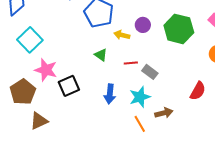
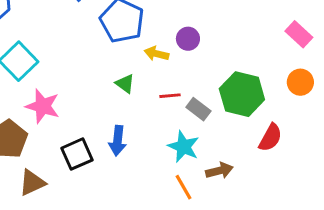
green hexagon: (179, 29) -> (242, 94), moved
black square: (69, 86) -> (77, 154), moved
blue arrow: (110, 94) -> (118, 141), moved
cyan star: (140, 97) -> (183, 147), turned -30

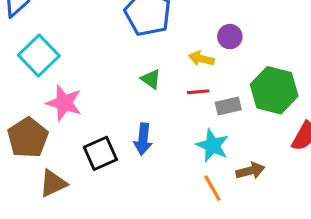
purple circle: (188, 39) -> (230, 37), moved
yellow arrow: (157, 54) -> (201, 59), moved
gray rectangle: (198, 109) -> (228, 106), turned -50

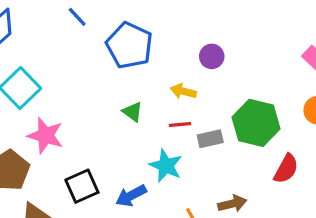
purple circle: (230, 37) -> (212, 56), moved
blue arrow: (143, 139) -> (131, 196), moved, turned 56
cyan star: (213, 145) -> (166, 166), moved

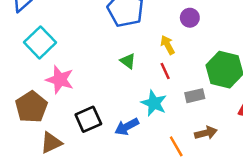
yellow arrow: (183, 91) -> (168, 45), turned 48
red line: (180, 124) -> (165, 71), turned 70
gray rectangle: (210, 139) -> (195, 96), moved

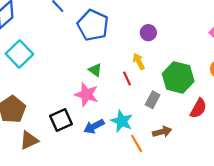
yellow arrow: (168, 45) -> (139, 61), moved
pink star: (60, 80) -> (87, 94), moved
gray rectangle: (195, 96) -> (153, 100), turned -49
cyan star: (154, 103) -> (122, 121), moved

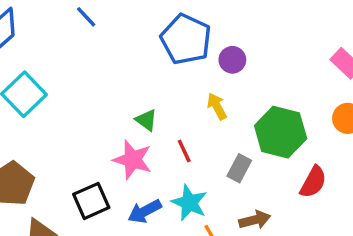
blue pentagon: (93, 25) -> (186, 39), moved
red line: (127, 78) -> (184, 151), moved

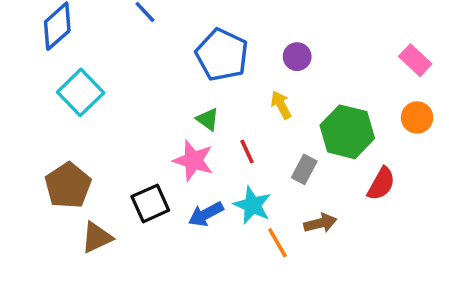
blue pentagon: (186, 39) -> (222, 55), moved

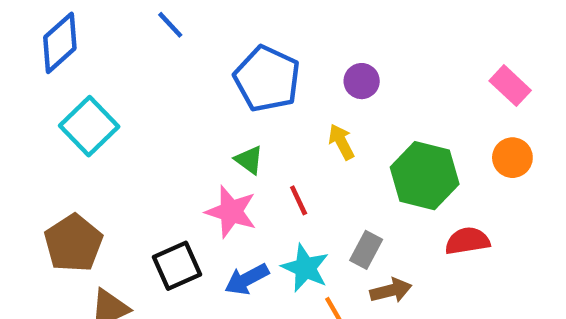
gray rectangle: (304, 169) -> (366, 250), moved
red semicircle: (381, 184) -> (467, 241), turned -128

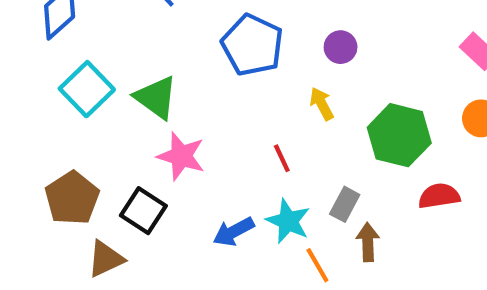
green triangle: (249, 160) -> (156, 97), moved, size x1.6
pink star: (231, 212) -> (181, 156), moved
black square: (177, 266) -> (143, 211), moved, turned -33
brown arrow: (391, 290) -> (368, 242), turned -78

